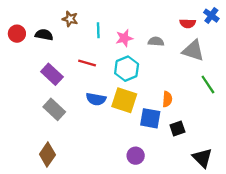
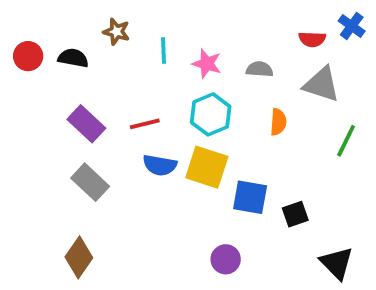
pink star: (124, 38) -> (207, 64), turned 30
red line: (87, 63) -> (145, 124), moved, turned -30
green line: (208, 84) -> (346, 141), turned 60
orange semicircle: (167, 99) -> (278, 122), moved

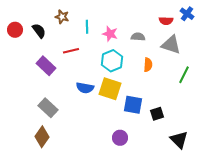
black semicircle: (73, 58) -> (39, 31), turned 42
red line: (145, 124) -> (71, 51), moved
gray rectangle: (90, 182) -> (48, 108), moved

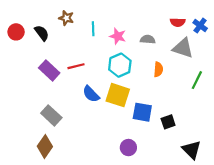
blue cross: (187, 14) -> (200, 26), moved
red line: (71, 51) -> (76, 66), moved
blue semicircle: (85, 88) -> (91, 94), turned 36

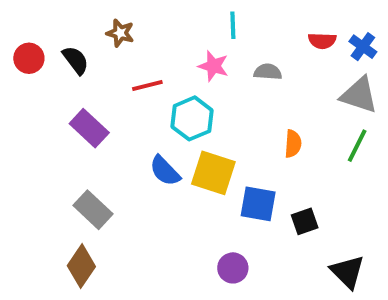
cyan line: (93, 29) -> (233, 25), moved
gray triangle: (183, 48) -> (359, 95), moved
cyan hexagon: (120, 65) -> (192, 118), moved
red line: (76, 66) -> (147, 85), moved
orange semicircle: (158, 69) -> (293, 144), moved

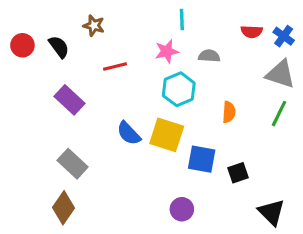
pink star: (213, 66) -> (167, 51), turned -30
cyan hexagon: (192, 118) -> (179, 89), moved

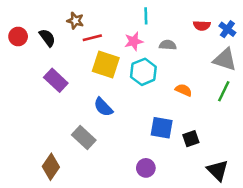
red line: (115, 67) -> (92, 38), moved
orange semicircle: (229, 112) -> (184, 90), turned -70
yellow square: (167, 135) -> (106, 64), moved
gray rectangle: (73, 164) -> (84, 138), moved

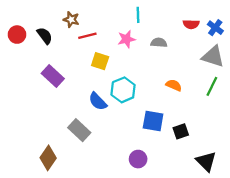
yellow square: (106, 64) -> (100, 61), size x0.7
cyan hexagon: (143, 72) -> (123, 90), moved

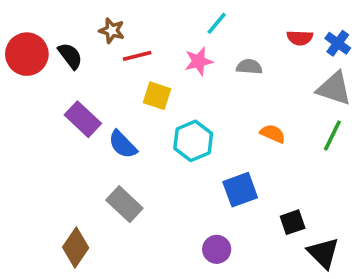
cyan line: (138, 15) -> (217, 23), turned 42
red circle: (17, 35) -> (27, 54), size x1.5
blue semicircle: (98, 101) -> (123, 144), moved
blue square: (153, 121) -> (240, 190), turned -30
black square: (181, 131) -> (293, 222), moved

